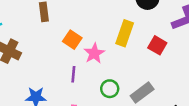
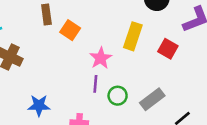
orange square: (72, 40) -> (70, 30), moved
purple line: (73, 74) -> (95, 84), moved

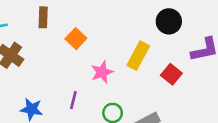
brown rectangle: (46, 15) -> (43, 17), moved
purple line: (95, 84) -> (73, 100), moved

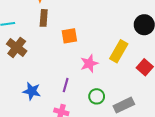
orange square: (76, 39) -> (69, 36), turned 35

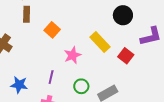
orange square: (69, 36) -> (52, 30), turned -35
yellow rectangle: (119, 51) -> (100, 42), turned -70

